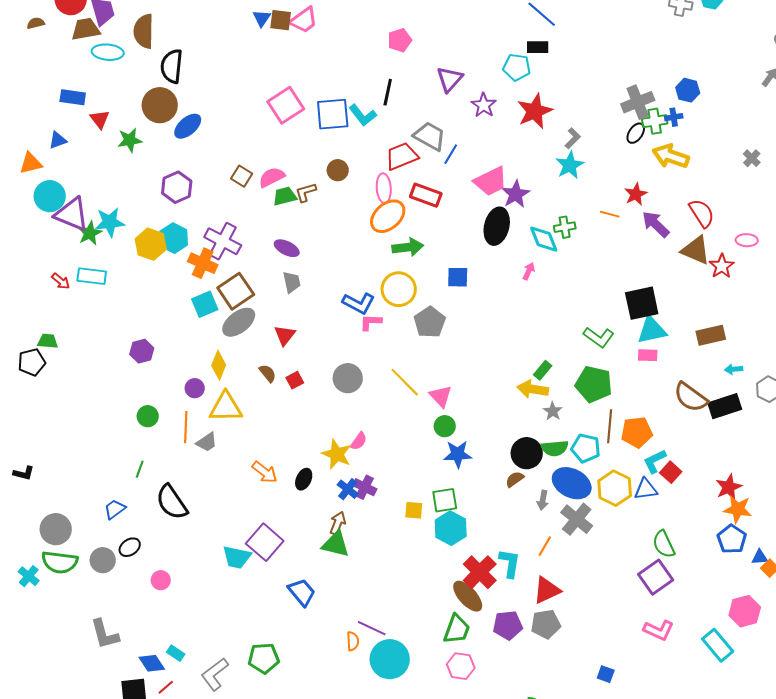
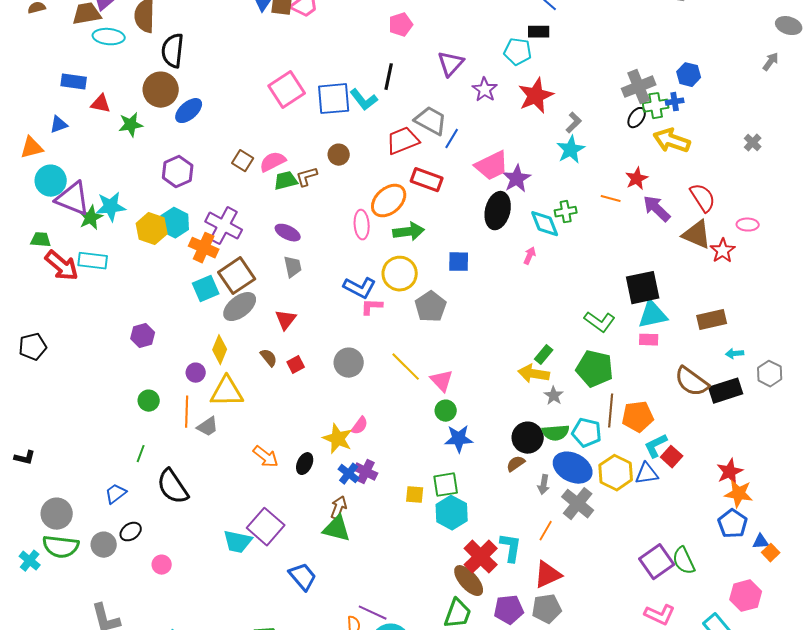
red triangle: (100, 119) -> (101, 104), turned -40
pink ellipse: (384, 188) -> (362, 225), moved
red arrow: (61, 281) -> (62, 266), size x1.8
green trapezoid: (48, 341) -> (41, 240), moved
green semicircle: (664, 544) -> (684, 561), moved

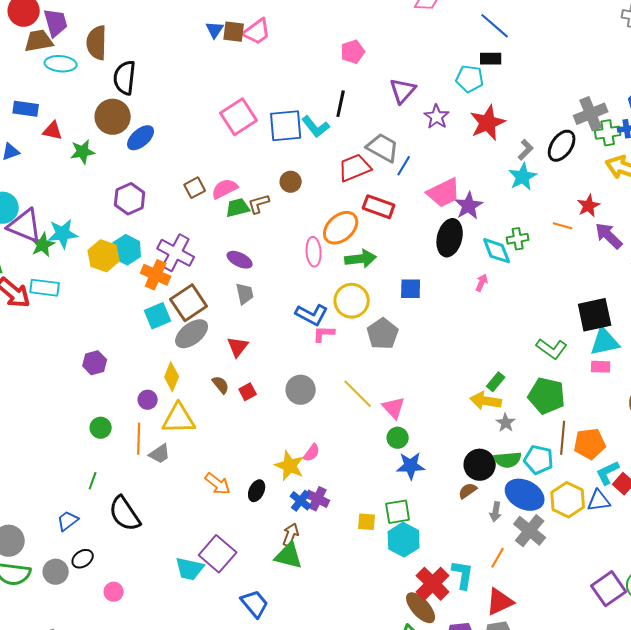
black ellipse: (637, 118) -> (562, 146), moved, size x1.5
brown square: (243, 161) -> (195, 188), turned 30

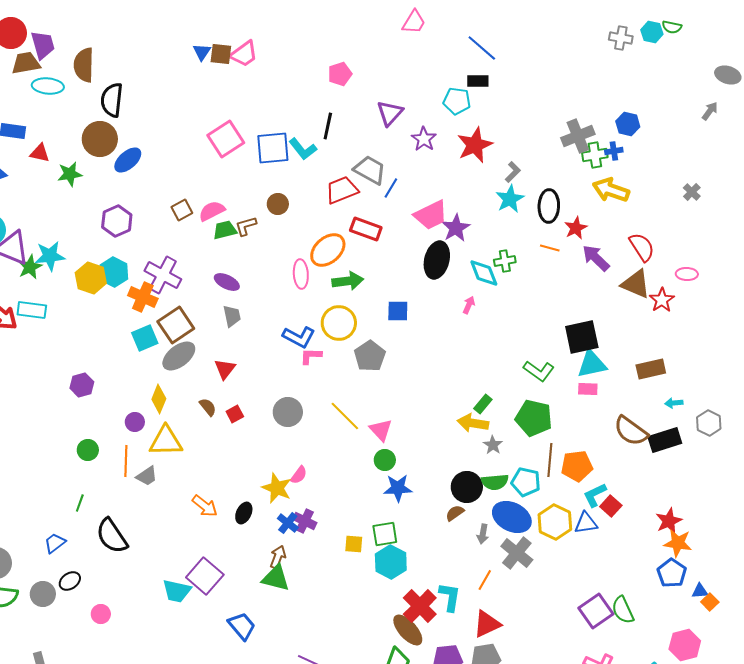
black ellipse: (562, 146) -> (549, 206), moved, turned -32

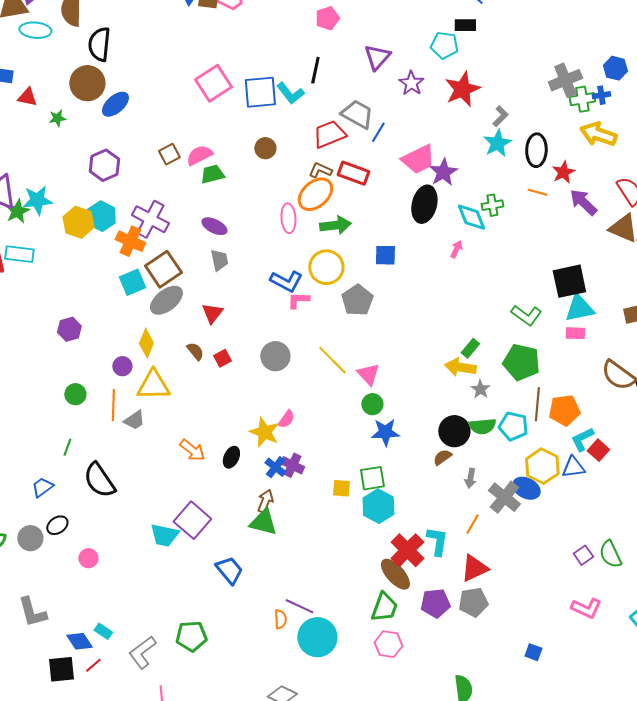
green star: (70, 174) -> (57, 118), size x0.7
brown L-shape: (246, 226) -> (320, 170), moved, turned 40
blue ellipse: (512, 517) -> (526, 488), moved, size x0.7
purple square: (596, 611) -> (583, 555), size x0.6

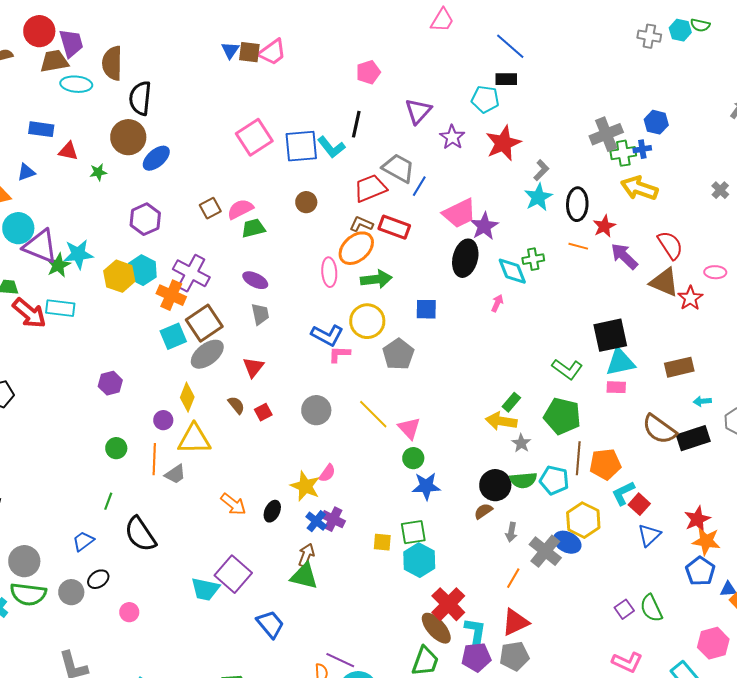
blue triangle: (573, 467) -> (649, 535), moved, turned -35
cyan L-shape: (437, 541) -> (475, 632), moved

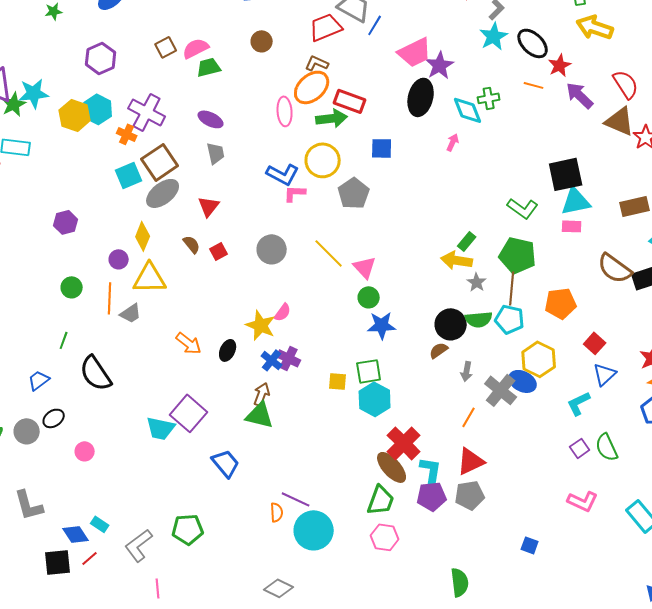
black ellipse: (577, 204) -> (533, 43), turned -48
red rectangle: (394, 227) -> (350, 101), moved
orange cross: (171, 295) -> (127, 134), size x0.7
brown line: (578, 458) -> (512, 288), moved
cyan L-shape: (623, 493) -> (579, 403), moved

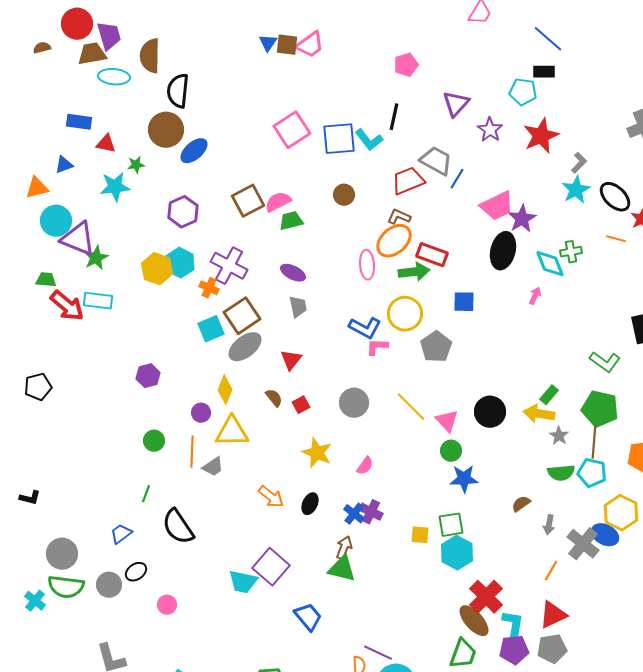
brown square: (166, 47) -> (248, 201), size x1.5
cyan star: (34, 93) -> (115, 187), moved
black circle: (451, 324) -> (490, 412), moved
yellow star: (261, 325) -> (317, 453), moved

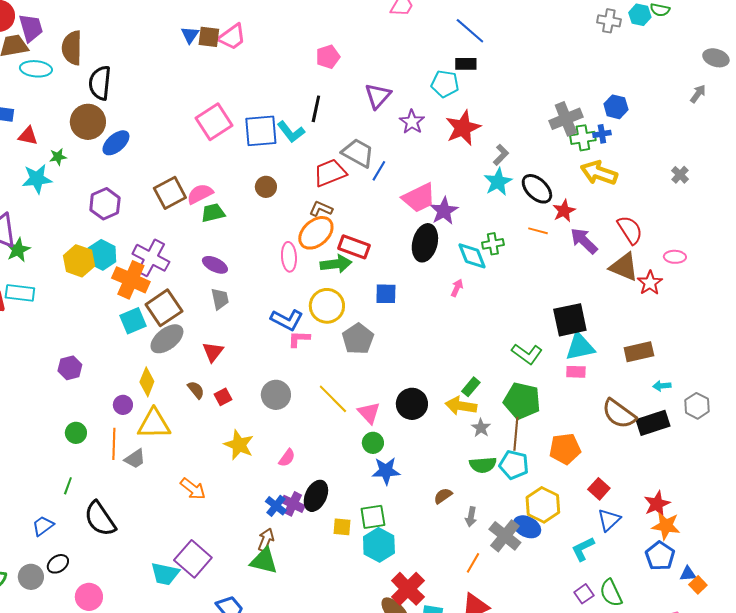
orange cross: (209, 288) -> (131, 280), size x1.8
black ellipse: (310, 504) -> (316, 496), moved, size x1.4
pink circle: (167, 605) -> (89, 597), size x1.4

